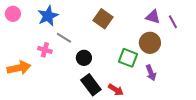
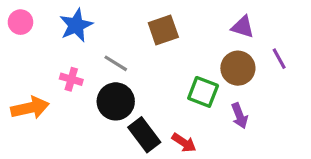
brown square: (103, 19) -> (163, 30), turned 36
purple line: (173, 22) -> (279, 59), moved
gray line: (64, 38) -> (116, 63), moved
black circle: (84, 58) -> (116, 101), moved, size x1.5

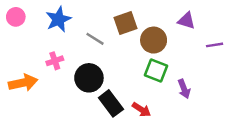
purple line: (279, 59) -> (215, 45), turned -70
gray line: (116, 63) -> (95, 39), moved
brown circle: (238, 68) -> (154, 40), moved
pink cross: (71, 79) -> (55, 61), turned -35

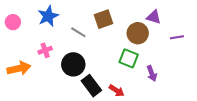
pink circle: (16, 17) -> (13, 22), moved
brown circle: (154, 40) -> (138, 33), moved

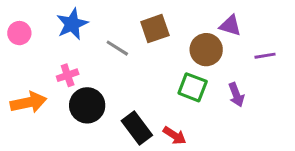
black circle: (73, 64) -> (87, 105), moved
purple arrow: (152, 73) -> (236, 95), moved

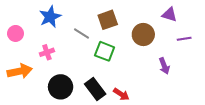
purple triangle: (230, 26) -> (169, 15), moved
pink circle: (19, 33) -> (15, 33), moved
green square: (193, 87) -> (105, 51), moved
black circle: (87, 105) -> (61, 87), moved

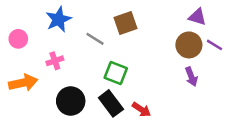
brown circle: (143, 35) -> (189, 45), moved
purple line: (184, 39) -> (214, 45), turned 40
green square: (105, 51) -> (116, 73), moved

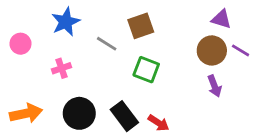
green square: (116, 73) -> (146, 70), moved
orange arrow: (23, 83) -> (26, 113), moved

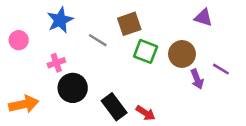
brown circle: (212, 50) -> (182, 54), moved
purple line: (241, 50) -> (221, 69), moved
green square: (146, 70) -> (146, 51), moved
black circle: (79, 113) -> (73, 88), moved

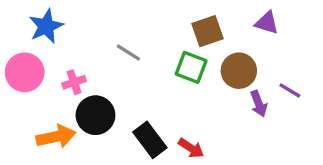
blue star: (60, 20) -> (46, 26), moved
brown square: (129, 24) -> (208, 31), moved
pink circle: (19, 40) -> (25, 72), moved, size x1.5
orange arrow: (24, 104) -> (56, 137), moved

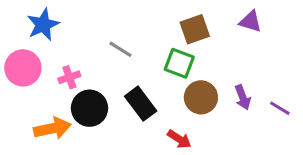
brown circle: (239, 71) -> (201, 97), moved
purple line: (290, 90) -> (280, 108), moved
black rectangle: (150, 140) -> (141, 104), moved

